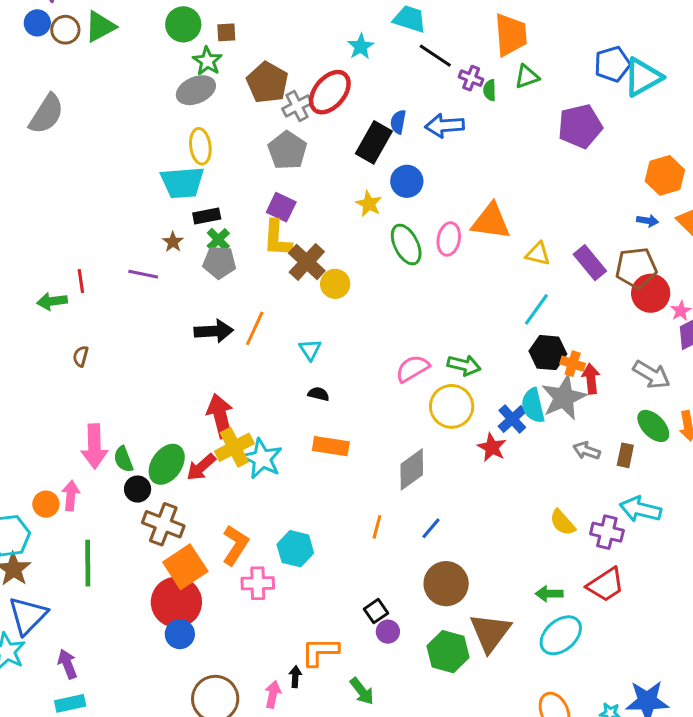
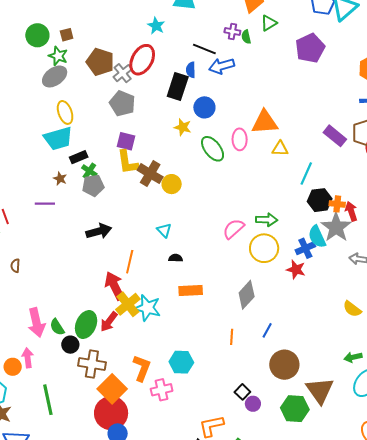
black line: (435, 56) -> (204, 49), moved
yellow triangle: (538, 254) -> (280, 149), moved
orange line: (255, 328) -> (130, 262), moved
blue cross: (512, 419) -> (305, 248), turned 30

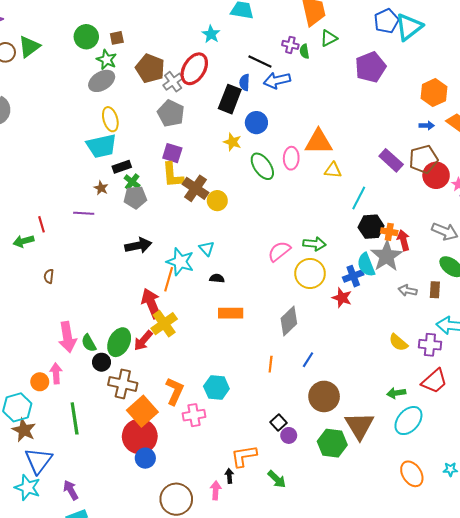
cyan star: (147, 308) -> (180, 262), moved

